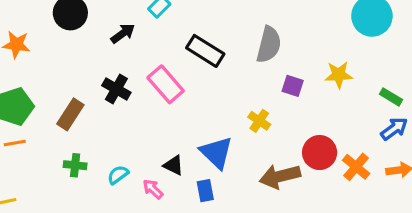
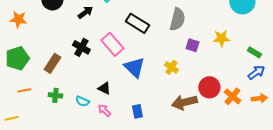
orange line: (15, 143) -> (24, 90), moved
blue triangle: (216, 153) -> (134, 67), moved
black triangle: (174, 165) -> (104, 88), moved
cyan semicircle: (118, 175) -> (82, 101), turned -120

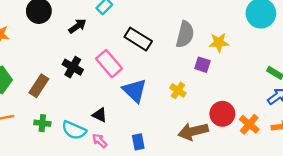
yellow star: (221, 38) -> (219, 43), moved
cyan semicircle: (82, 101) -> (74, 130), size x1.5

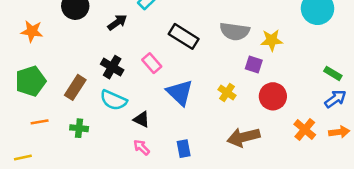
gray semicircle: (185, 34) -> (235, 31), turned 84
pink rectangle: (109, 64) -> (152, 63), size x0.7
red circle: (222, 114) -> (273, 96), moved
cyan semicircle: (74, 130) -> (113, 100), moved

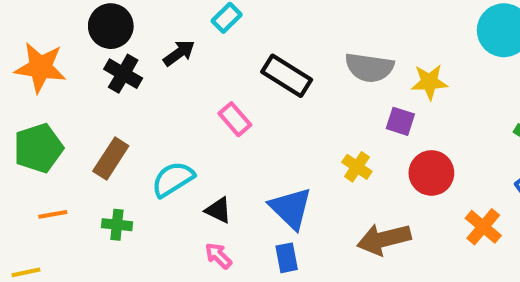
orange star: (32, 31) -> (40, 67), size x1.4
black cross: (112, 67) -> (123, 74), moved
blue triangle: (180, 93) -> (291, 208), moved
cyan semicircle: (113, 100) -> (173, 179), turned 124

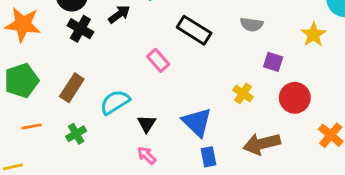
gray semicircle: (369, 67) -> (252, 24), size x0.7
yellow star: (429, 82) -> (313, 34), moved, turned -30
black triangle: (218, 210) -> (147, 124), turned 36
green cross: (117, 225) -> (76, 134), turned -36
blue rectangle: (287, 258) -> (208, 157), moved

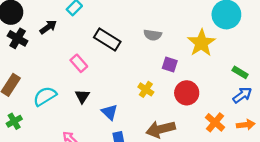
yellow star: (313, 34) -> (201, 43), size x1.4
blue triangle: (197, 122) -> (109, 112), size x0.7
black triangle: (147, 124) -> (82, 96), moved

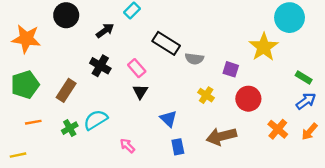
gray semicircle: (153, 35) -> (194, 59), moved
black cross: (18, 38) -> (100, 66), moved
cyan semicircle: (45, 96) -> (96, 120), moved
black triangle: (82, 96) -> (140, 92), moved
orange arrow: (246, 125) -> (309, 132), turned 138

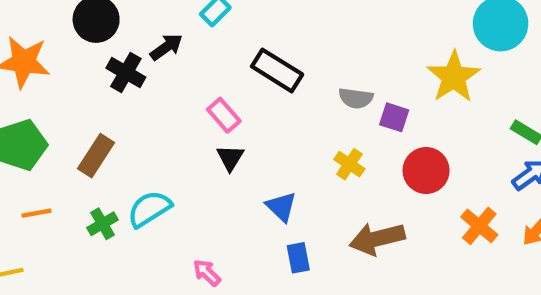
gray semicircle: (194, 59) -> (356, 98), moved
black cross: (100, 66) -> (126, 73), moved
pink arrow: (127, 146) -> (207, 273), moved

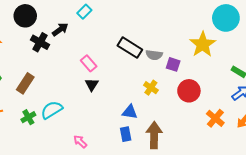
black rectangle: (277, 70) -> (130, 48), moved
blue triangle: (281, 207) -> (130, 112), moved, turned -35
brown arrow: (377, 239) -> (154, 135), moved, turned 105

